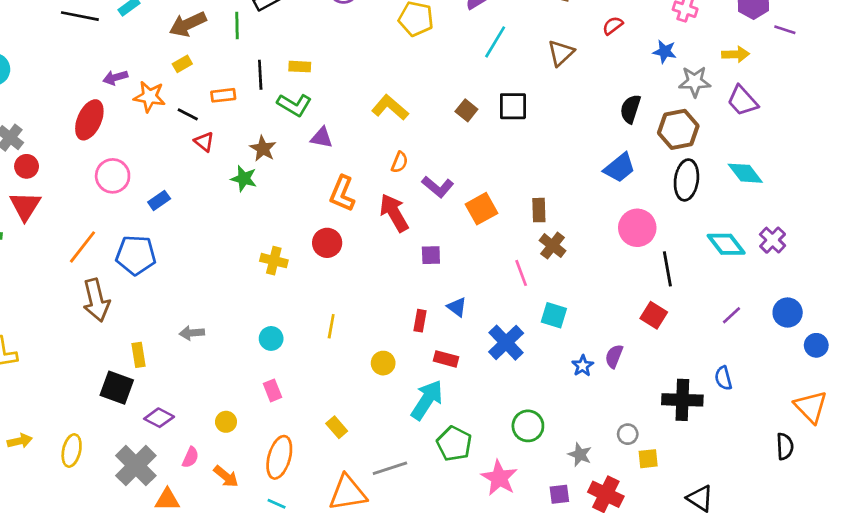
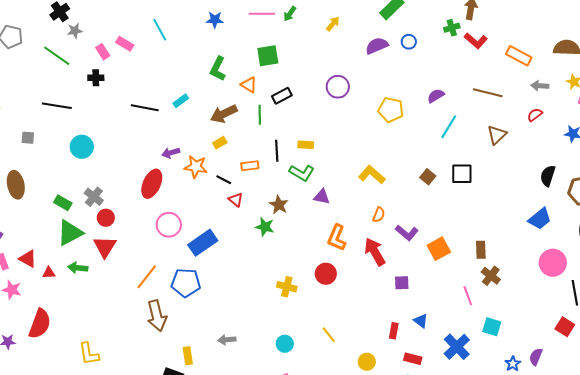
blue rectangle: (159, 200) -> (203, 243), size x1.8
yellow line: (331, 326) -> (329, 335), turned -48

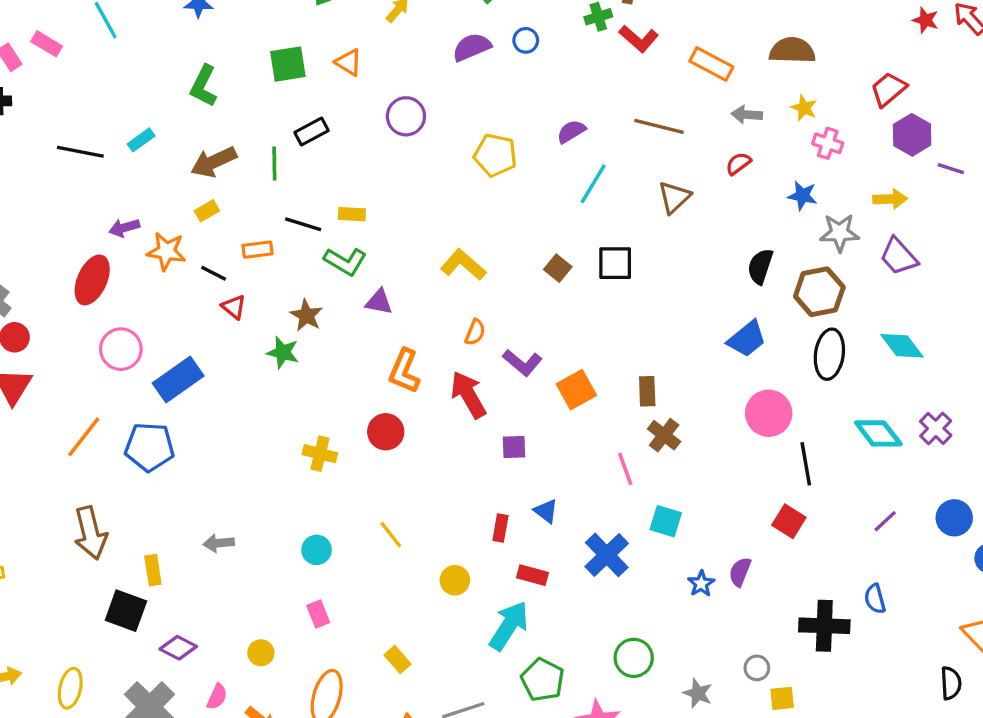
orange triangle: (249, 85) -> (349, 62), moved
black line: (277, 151) -> (303, 224), turned -70
brown arrow: (157, 316) -> (90, 533), moved

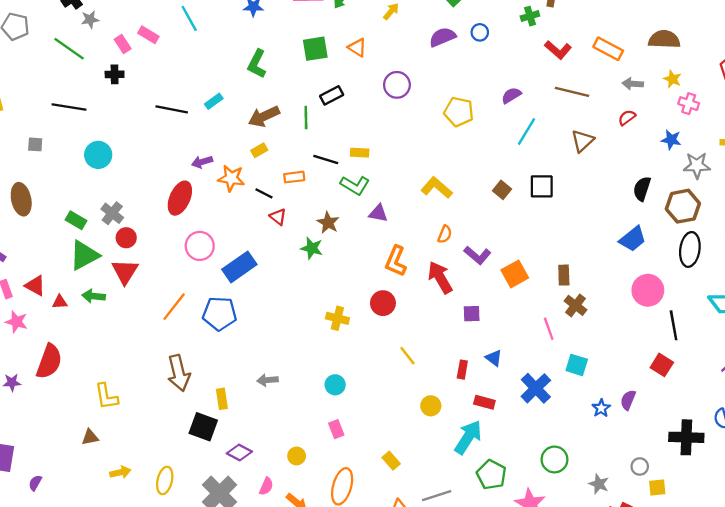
red L-shape: (639, 39) -> (558, 50), moved
yellow line: (391, 535) -> (407, 356), moved

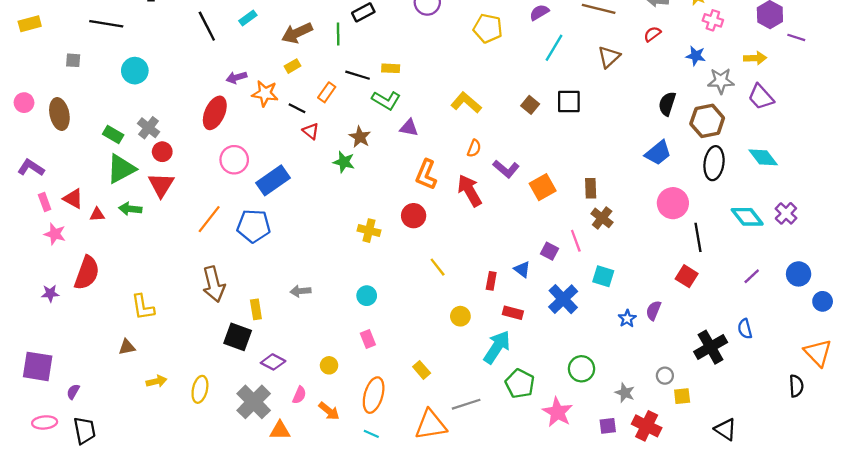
black line: (172, 109) -> (207, 26), turned 52
orange rectangle: (294, 177) -> (327, 92), turned -48
purple square: (472, 314) -> (549, 251), moved, turned 30
black cross: (686, 437) -> (711, 347), turned -32

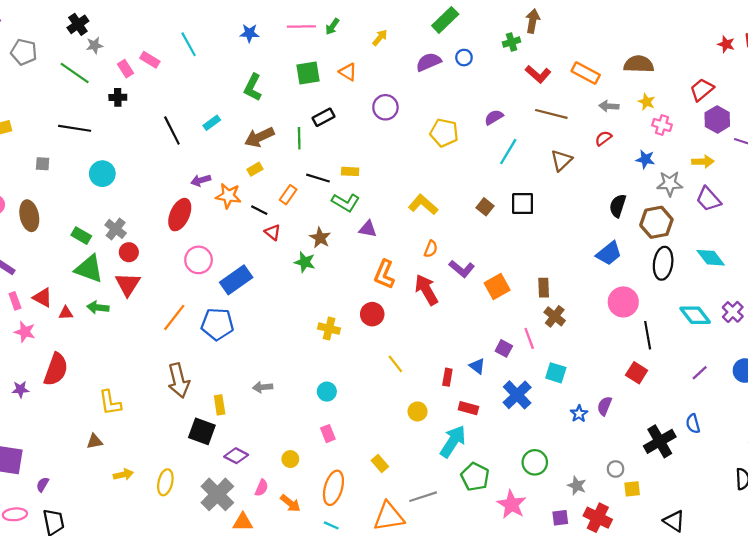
green triangle: (121, 169) -> (89, 269), turned 48

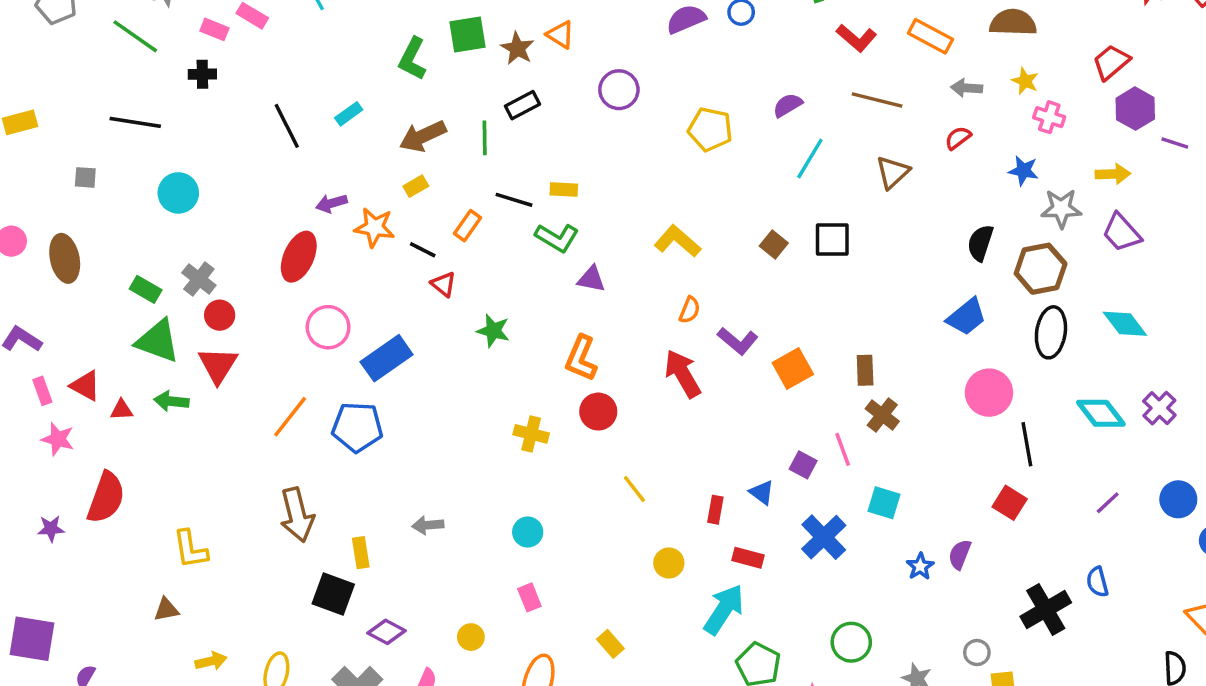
pink rectangle: (126, 69) -> (214, 29), turned -35
green square: (308, 73) -> (467, 35), moved
brown star: (320, 238) -> (517, 48), moved
orange L-shape: (384, 274) -> (581, 358), moved

